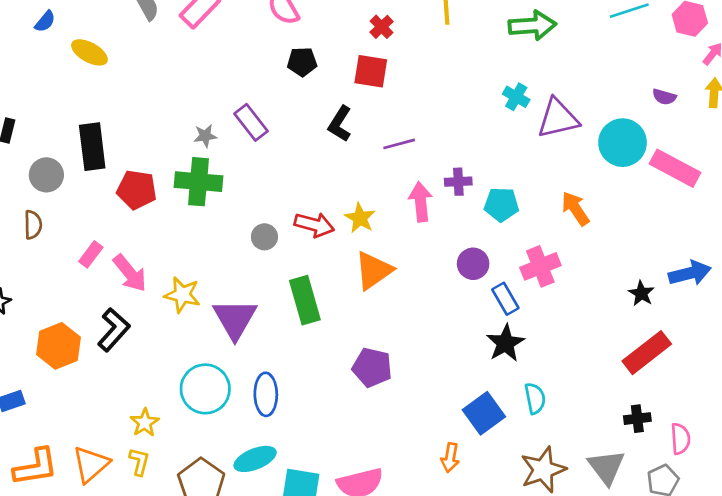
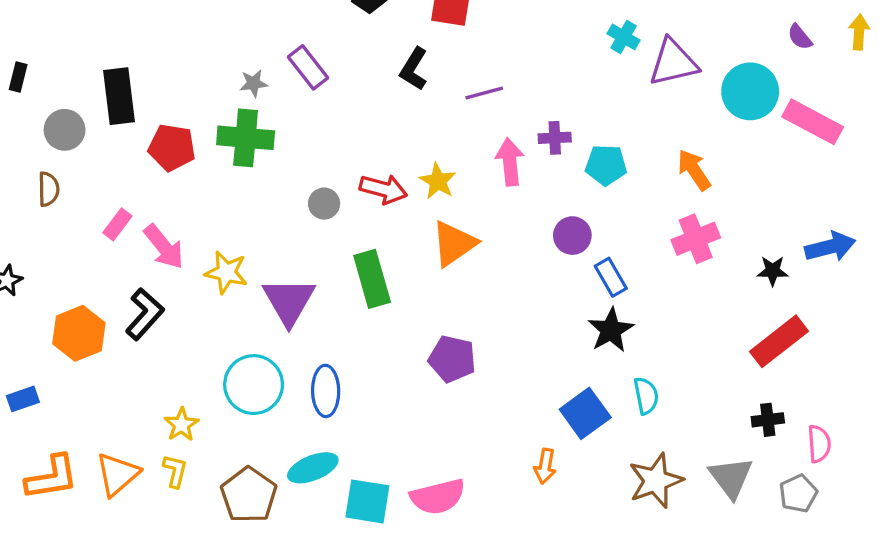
purple semicircle: (664, 97) -> (800, 37), turned 35
pink cross: (540, 266) -> (696, 239), moved
black star: (641, 293) -> (773, 271), turned -30

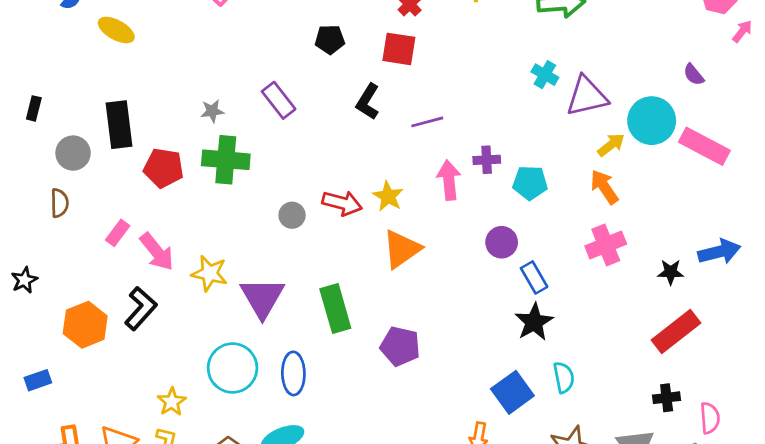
yellow arrow: (859, 32) -> (611, 145), moved, turned 48
gray star: (254, 83) -> (212, 111), moved
green rectangle: (372, 279) -> (335, 309), moved

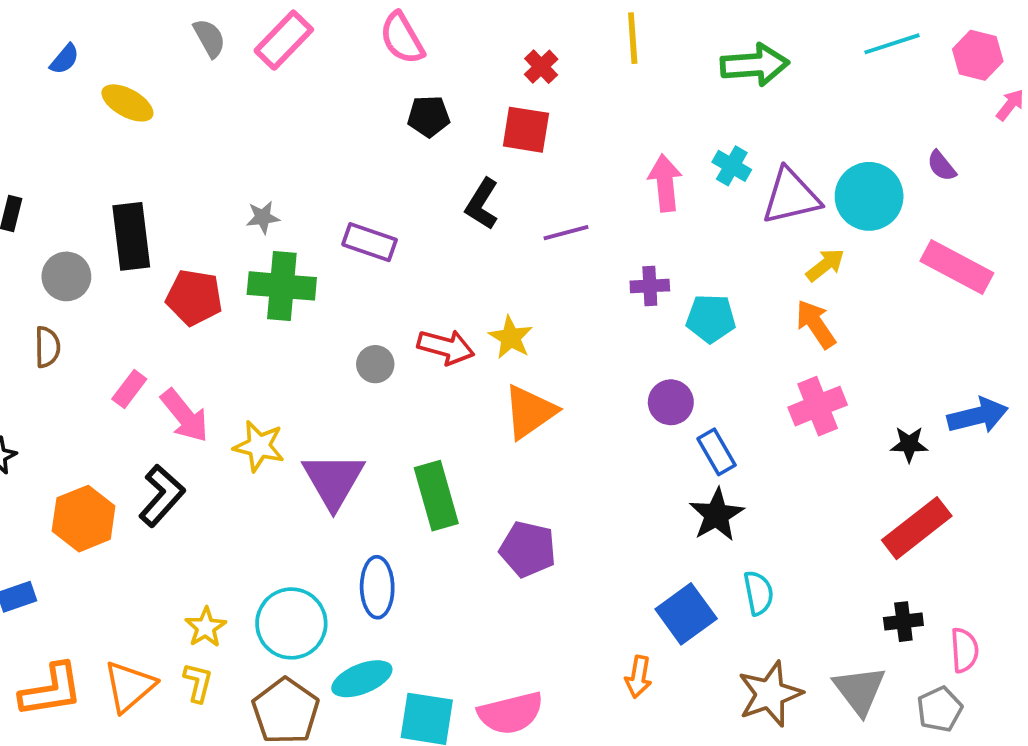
purple rectangle: (279, 100) -> (370, 242), moved, turned -33
cyan circle: (652, 121) -> (869, 196), moved
pink arrow: (449, 180) -> (665, 183), moved
cyan circle: (233, 368) -> (291, 623), moved

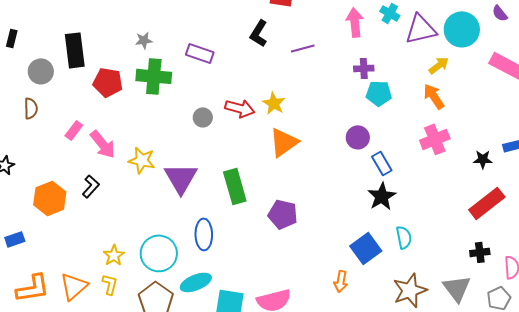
purple cross: (650, 286) -> (364, 68), moved
black L-shape: (162, 496) -> (91, 186), size x0.7

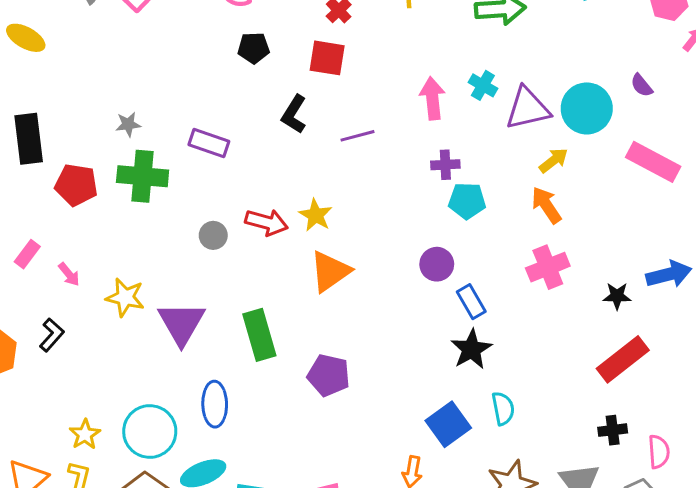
pink arrow: (103, 144) -> (69, 274), size x0.6

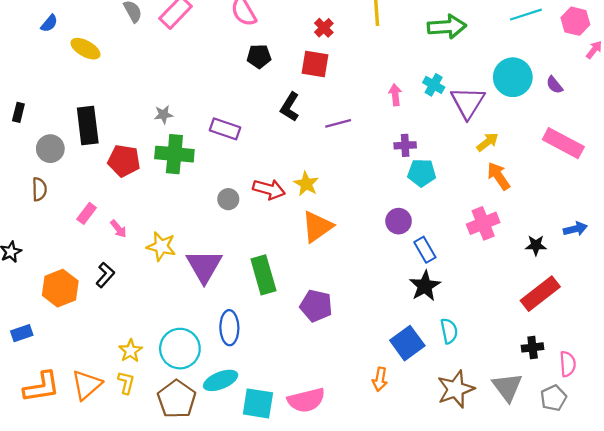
pink arrow: (432, 98) -> (395, 95), size x0.7
purple triangle: (528, 108) -> (468, 102), turned -45
cyan circle: (587, 108) -> (513, 77), moved
orange arrow: (546, 205) -> (498, 176), moved
blue arrow: (669, 274) -> (575, 229), size x0.7

